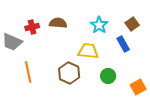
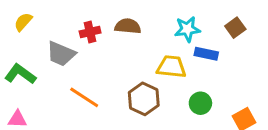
cyan star: (99, 25) -> (187, 29), turned 30
blue rectangle: (123, 44) -> (206, 54), moved, turned -49
orange line: (28, 72) -> (84, 97), turned -45

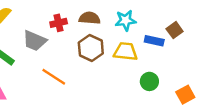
brown square: (235, 28) -> (175, 30), moved
cyan star: (187, 29) -> (126, 20), moved
brown hexagon: (144, 99) -> (91, 48), moved

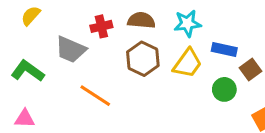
brown square: (175, 30) -> (250, 69), moved
yellow trapezoid: (126, 52) -> (187, 63), turned 120
green circle: (149, 81) -> (224, 89), moved

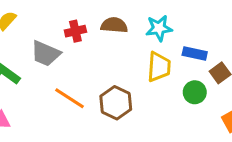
brown hexagon: (143, 59) -> (116, 103), moved
yellow trapezoid: (187, 63) -> (159, 67), turned -32

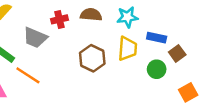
orange line: (69, 98) -> (28, 75), moved
brown hexagon: (116, 103) -> (92, 58), moved

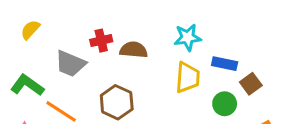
brown semicircle: (91, 15) -> (134, 50), moved
brown hexagon: (92, 58) -> (117, 102), moved

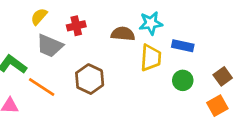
yellow semicircle: (30, 30) -> (39, 16), moved
brown semicircle: (134, 50) -> (123, 34), moved
brown square: (251, 84) -> (223, 76), moved

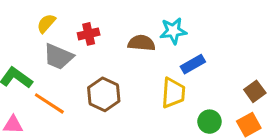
blue rectangle: (183, 46) -> (193, 64), moved, turned -42
yellow trapezoid: (151, 58) -> (173, 93), moved
green circle: (183, 80) -> (209, 122), moved

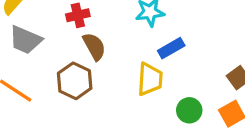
red cross: (89, 34) -> (78, 15), moved
brown semicircle: (141, 43) -> (94, 46), moved, turned 56

